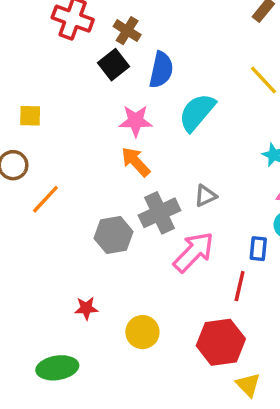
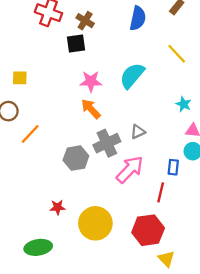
black square: (114, 65) -> (76, 44), turned 30
blue semicircle: (161, 70) -> (138, 18), moved
yellow circle: (142, 332) -> (95, 223), size x1.5

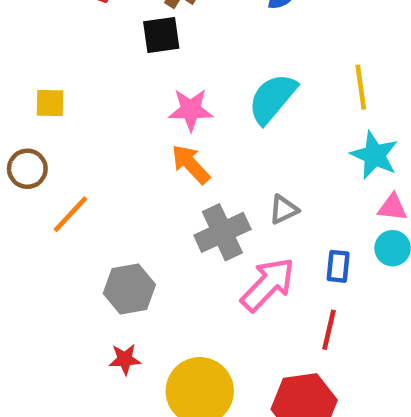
yellow line: (177, 54) -> (361, 87), moved, turned 35
cyan star: (184, 104) -> (374, 155), size x1.5
gray hexagon: (76, 158) -> (129, 289), moved
blue rectangle: (173, 167) -> (338, 266), moved

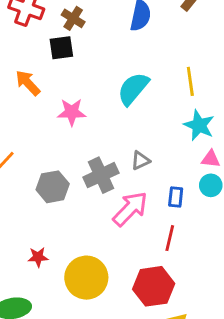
pink star: (191, 110) -> (72, 112), moved
orange arrow: (191, 164) -> (28, 83), moved
gray hexagon: (129, 289) -> (53, 187), moved

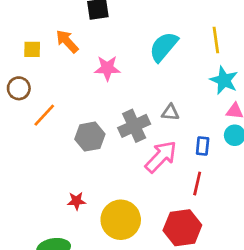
gray triangle: (140, 160) -> (170, 112), turned 30

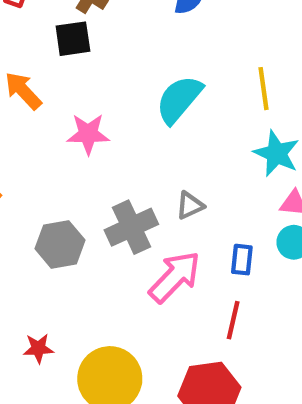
gray triangle: (170, 112) -> (190, 205), turned -30

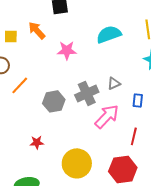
cyan semicircle: (179, 99) -> (109, 34), turned 30
blue rectangle: (242, 260) -> (138, 100), moved
red star: (38, 348) -> (37, 142), moved

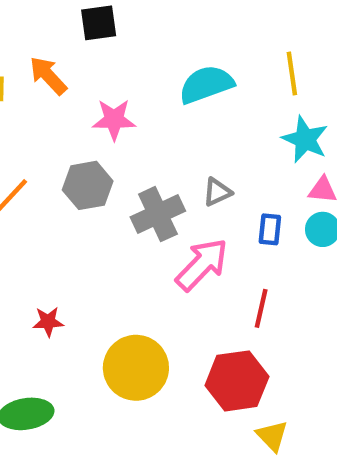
gray hexagon: (54, 101) -> (88, 185), moved

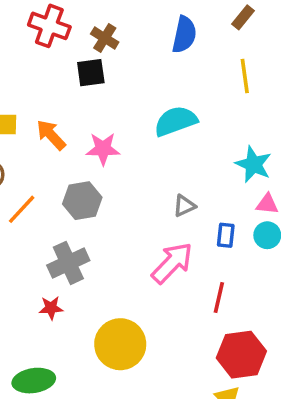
yellow line: (292, 73) -> (245, 76), moved
orange arrow: (48, 76) -> (51, 135), moved
gray cross: (158, 214) -> (68, 263), moved
red hexagon: (237, 381) -> (241, 355), moved

